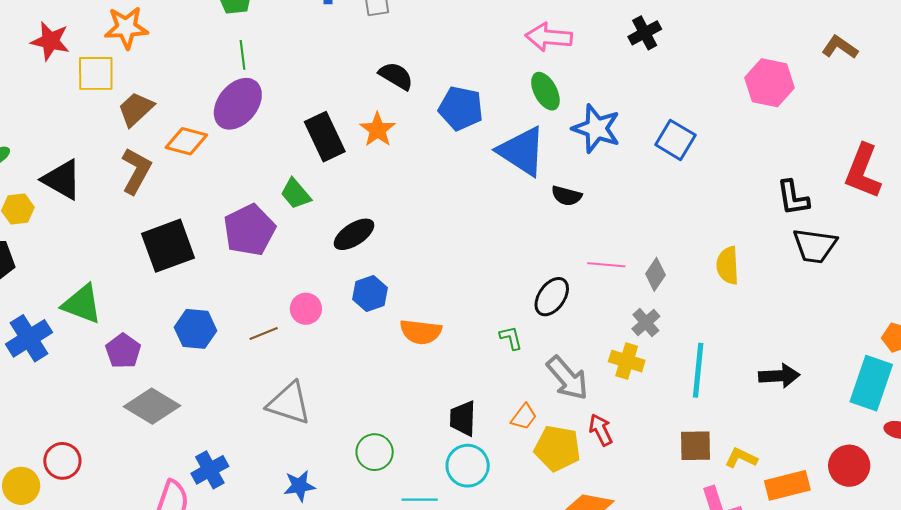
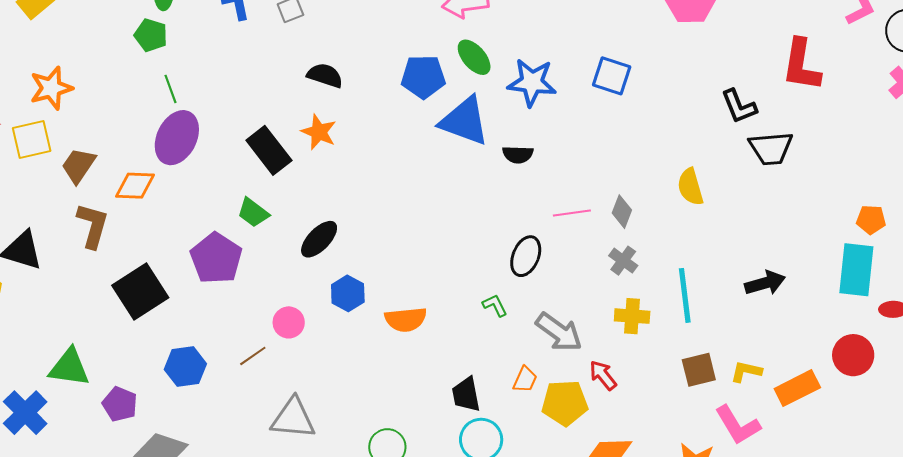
blue pentagon: (461, 108) -> (423, 77), moved
yellow cross: (627, 361) -> (632, 316), moved

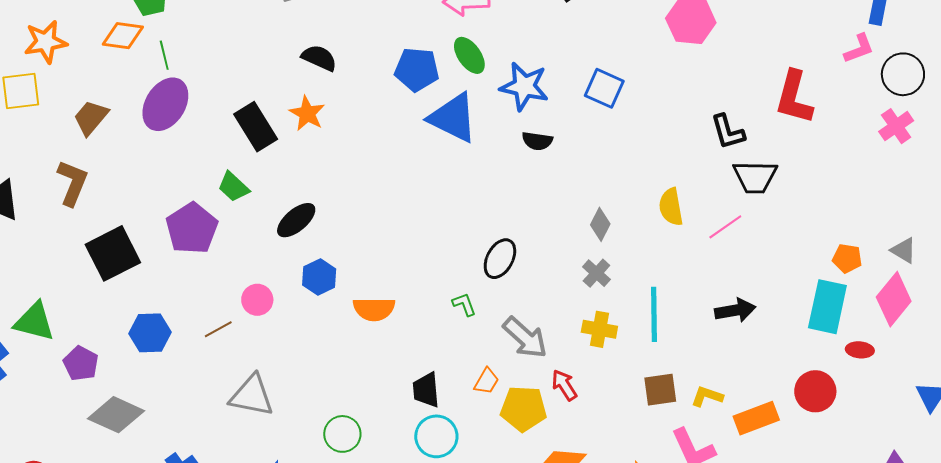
black semicircle: (518, 154) -> (537, 141), moved
brown trapezoid: (79, 165) -> (91, 118), moved
orange diamond: (135, 186) -> (123, 36), moved
pink line: (572, 213) -> (725, 227), moved, turned -33

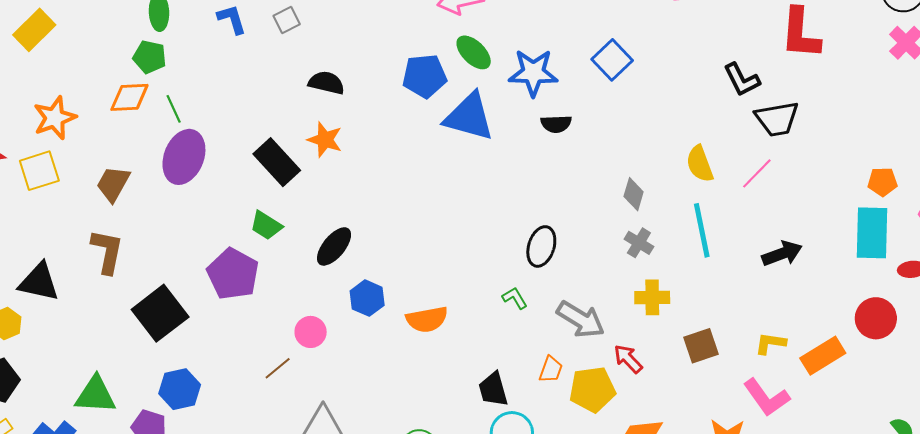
blue square: (604, 88) -> (612, 60), turned 33
cyan line: (654, 314) -> (702, 230), moved
blue hexagon: (150, 333) -> (180, 389), moved
brown square: (660, 390) -> (701, 346), moved

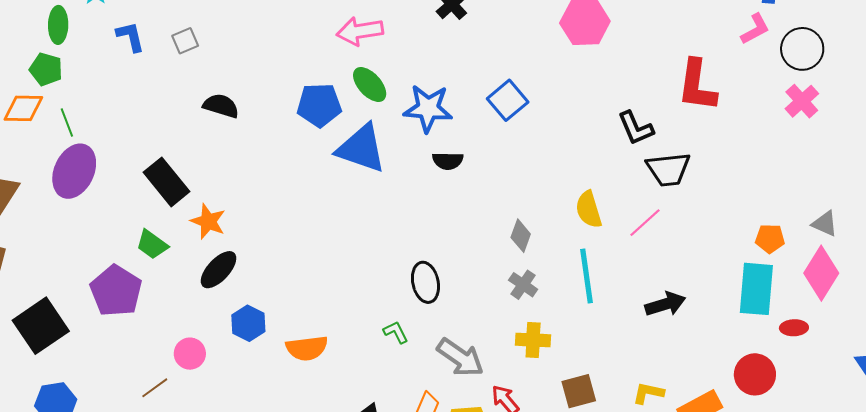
orange star: (325, 140) -> (208, 221), moved
black ellipse: (541, 246) -> (425, 282), turned -33

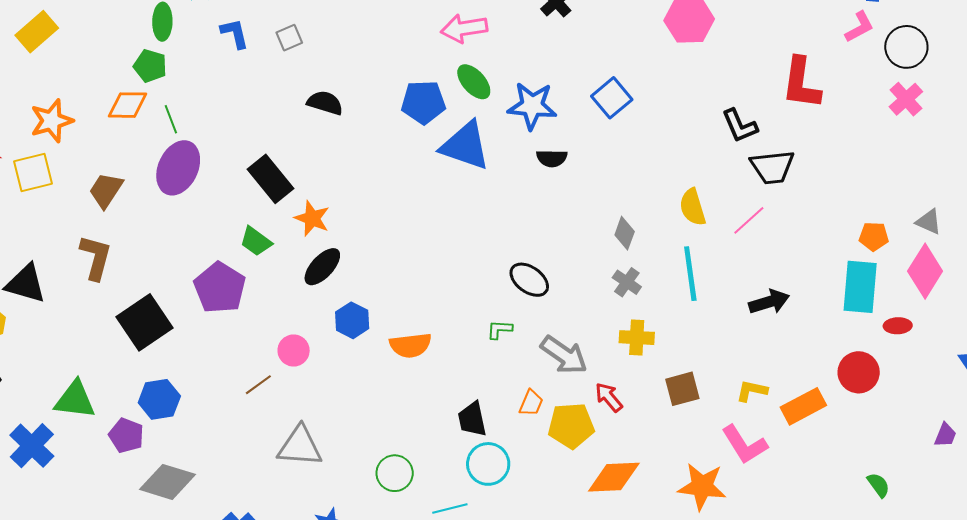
black ellipse: (425, 282) -> (529, 280), turned -42
green L-shape: (396, 332) -> (499, 329), turned -60

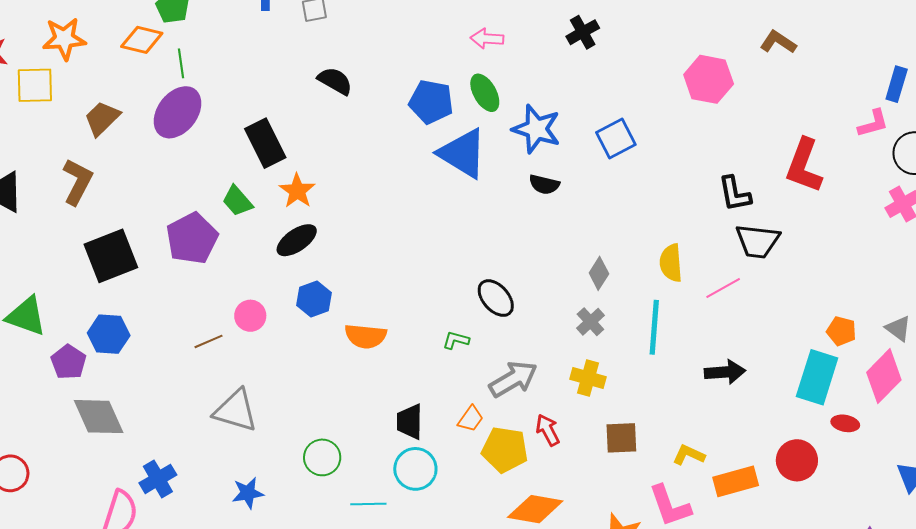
pink arrow: (464, 28) -> (487, 39), size x0.7
gray arrow: (564, 355) -> (513, 379), turned -78
gray diamond: (168, 482) -> (99, 417), turned 36

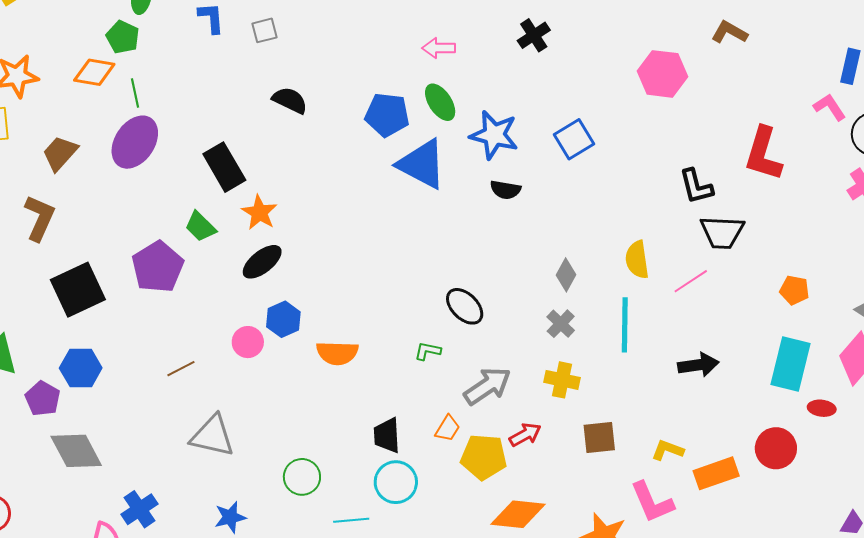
pink L-shape: (873, 123) -> (830, 107), turned -104
pink circle: (250, 316) -> (248, 342), moved
orange pentagon: (841, 331) -> (794, 290), moved
red arrow: (548, 430) -> (525, 435), turned 92

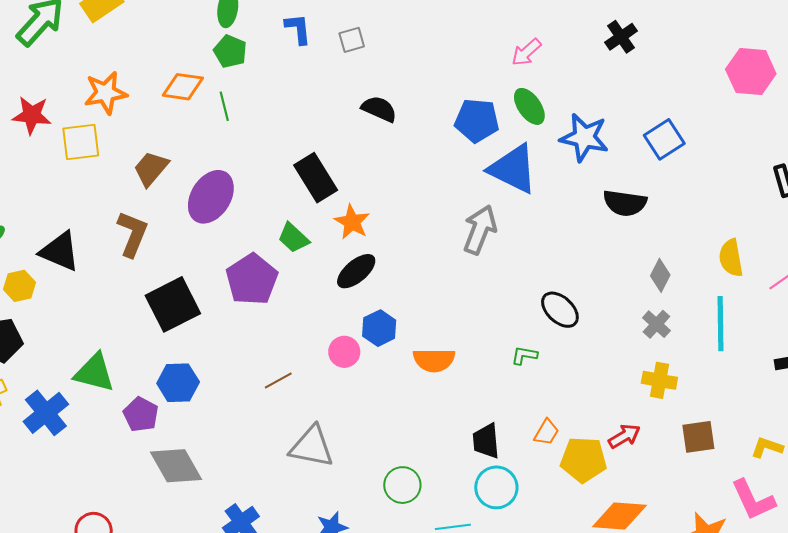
green pentagon: (123, 37) -> (230, 51), moved
pink arrow: (439, 48) -> (526, 52), turned -40
purple ellipse: (135, 142) -> (211, 197), moved
black semicircle: (505, 190) -> (625, 203), moved, size x1.4
gray arrow: (487, 386) -> (480, 230), moved, turned -33

